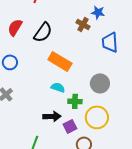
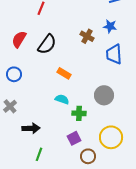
blue star: (98, 12) -> (110, 26), moved
orange rectangle: (60, 61) -> (64, 73), size x0.6
black arrow: (52, 116) -> (31, 128), moved
yellow circle: (97, 117) -> (111, 137), moved

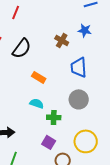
blue trapezoid: (114, 54) -> (79, 67), moved
purple square: (74, 138) -> (49, 142), turned -32

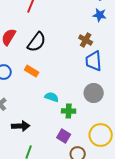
blue star: (85, 30) -> (100, 15), moved
brown cross: (62, 40) -> (86, 40), moved
orange rectangle: (39, 77) -> (32, 71), moved

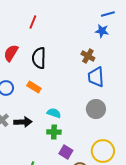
black semicircle: (37, 42) -> (39, 58), turned 145
green cross: (69, 111) -> (54, 132), moved
black arrow: (21, 126) -> (23, 122), moved

